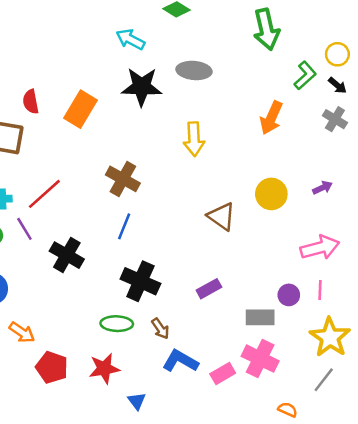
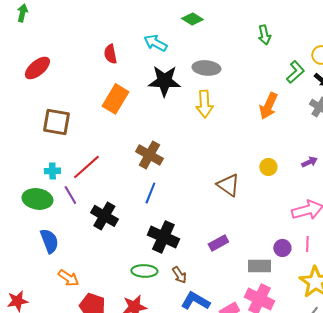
green arrow: (266, 29) -> (264, 35), size x0.6
red semicircle: (31, 102) -> (110, 54), moved
yellow arrow: (194, 139) -> (204, 104), moved
yellow circle: (271, 194) -> (268, 167), size x0.7

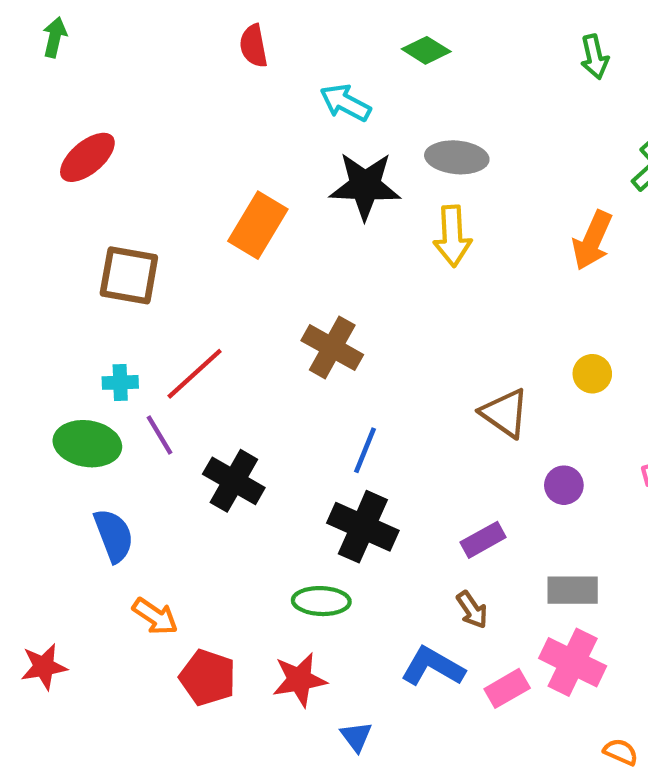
green arrow: (264, 35) -> (594, 57), moved
red semicircle: (110, 54) -> (254, 46), moved
blue line: (150, 193) -> (365, 450), moved
purple circle: (282, 248) -> (564, 485), moved
brown arrow: (179, 275) -> (472, 610), moved

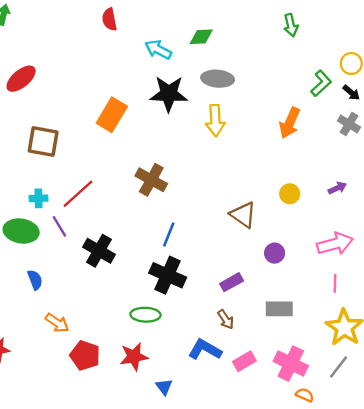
green diamond: (426, 50) -> (201, 37), moved, turned -35
blue semicircle: (114, 535) -> (35, 280), size x0.7
pink cross: (573, 662) -> (291, 364), moved

